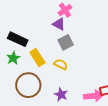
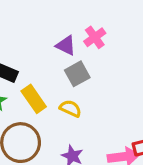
pink cross: (65, 10) -> (95, 37), moved

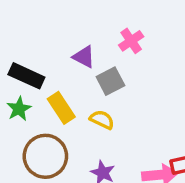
purple triangle: (66, 45) -> (84, 57), moved

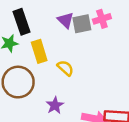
black rectangle: (26, 76) -> (21, 22), turned 30
gray square: (110, 81) -> (82, 24), moved

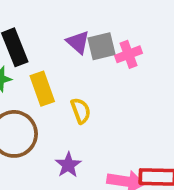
pink cross: (102, 19) -> (128, 54), moved
yellow semicircle: (65, 68) -> (81, 111), turned 30

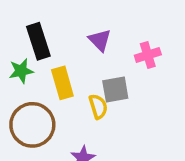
gray square: (102, 46) -> (115, 89), moved

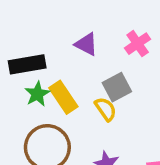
black rectangle: (38, 41) -> (27, 64), turned -64
green star: (21, 71) -> (37, 94), moved

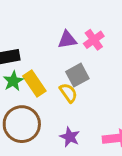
purple triangle: (86, 44) -> (67, 40), moved, turned -36

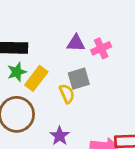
yellow rectangle: (34, 84) -> (36, 78), turned 60

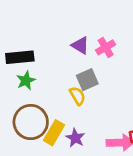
purple triangle: (76, 43) -> (80, 45), turned 36
yellow rectangle: (36, 78) -> (54, 133), moved

